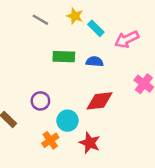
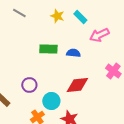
gray line: (40, 20) -> (19, 13), moved
cyan rectangle: (96, 28) -> (80, 17), moved

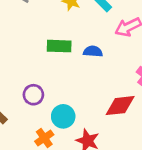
red diamond: (77, 85) -> (120, 106), moved

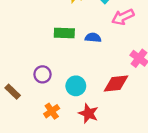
cyan circle: (63, 116) -> (76, 86), moved

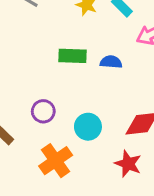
orange cross: (52, 111) -> (56, 161), size x1.5
red star: (88, 113) -> (128, 164), moved

